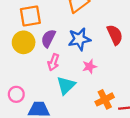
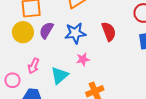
pink arrow: (53, 62) -> (34, 66), moved

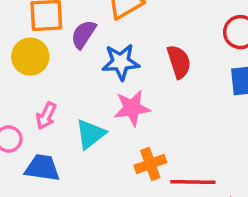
purple semicircle: (46, 30) -> (83, 34), moved
pink star: (83, 59) -> (132, 108), size x1.5

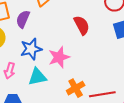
blue star: (121, 62) -> (31, 49), moved
cyan triangle: (90, 134) -> (37, 77), turned 36

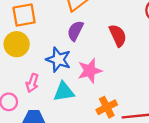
purple semicircle: (23, 19) -> (75, 31), moved
blue star: (31, 49) -> (58, 60), turned 30

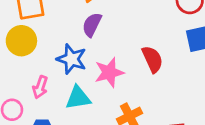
red semicircle: (118, 35) -> (152, 59), moved

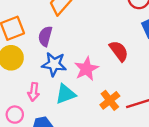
purple semicircle: (92, 25) -> (45, 36), moved

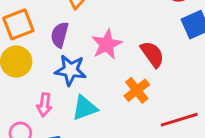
pink star: (86, 69) -> (107, 44), moved
orange cross: (110, 100) -> (137, 90), moved

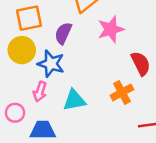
pink star: (107, 44) -> (111, 29), moved
blue star: (70, 70) -> (51, 64), moved

